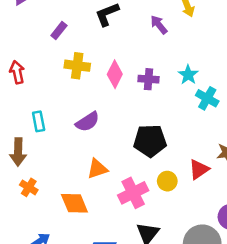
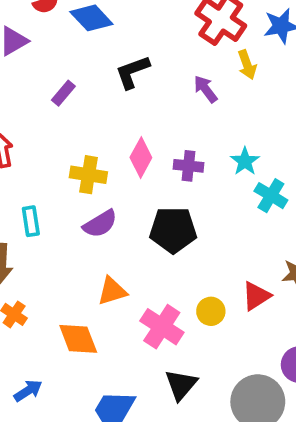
yellow cross: (77, 66) -> (88, 175), moved
black pentagon: (150, 141) -> (173, 230), moved
pink cross: (133, 193) -> (162, 327), turned -32

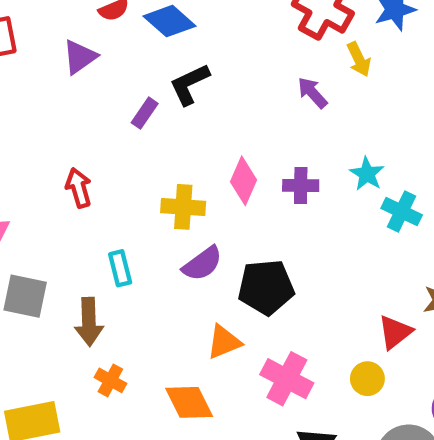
black L-shape: (132, 72) -> (189, 84), moved
black pentagon: (173, 230) -> (266, 287), moved
yellow circle: (211, 311) -> (367, 379), moved

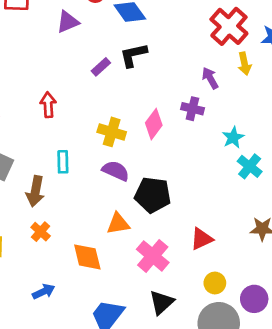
purple cross: (301, 185) -> (192, 109), moved
purple semicircle: (202, 264) -> (116, 171), turned -132
red triangle: (395, 332) -> (202, 239), moved
yellow circle: (367, 379) -> (215, 283), moved

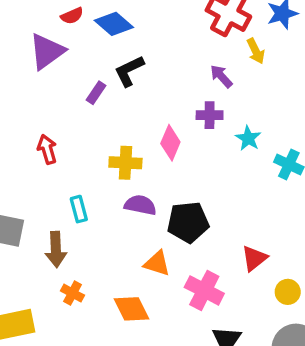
purple triangle: (68, 22) -> (47, 51), size x1.4
cyan star: (233, 138) -> (248, 138), moved
orange triangle: (118, 224) -> (157, 263), turned 40
yellow circle: (215, 283) -> (288, 292), moved

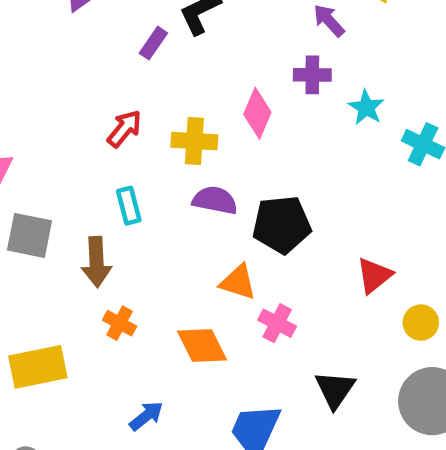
red arrow: (47, 149) -> (124, 129), moved, turned 56
pink cross: (204, 290) -> (277, 323), moved, size x0.7

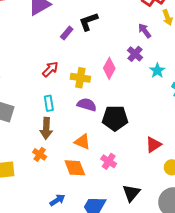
purple cross: (312, 75) -> (135, 54), turned 35
brown arrow: (97, 262) -> (46, 128), moved
orange triangle: (238, 282) -> (82, 142), moved
blue arrow: (146, 416) -> (57, 200), moved

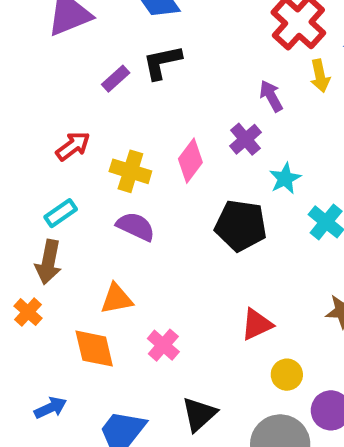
cyan rectangle: (49, 103) -> (61, 213), turned 56
black pentagon: (115, 118) -> (241, 225), moved
orange triangle: (82, 142) -> (117, 299), turned -42

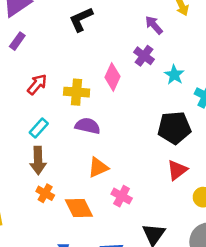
purple rectangle: (116, 79) -> (17, 41), moved
black pentagon: (241, 225) -> (174, 128), moved
orange triangle: (117, 299) -> (98, 167), moved
orange cross: (28, 312) -> (45, 193), moved

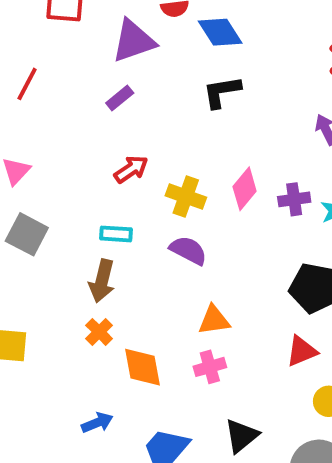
purple cross: (144, 56) -> (294, 199), moved, turned 30
cyan rectangle: (39, 128) -> (116, 234), turned 36
orange triangle: (98, 167) -> (214, 320), moved
pink cross: (122, 196) -> (210, 367), turned 30

